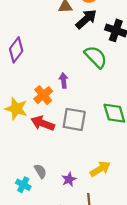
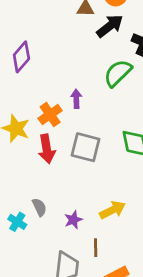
green semicircle: (96, 57) -> (118, 73), turned -95
red arrow: (43, 123) -> (47, 149), turned -125

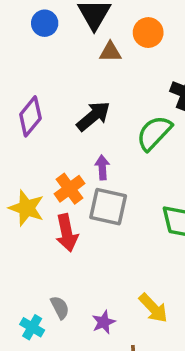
black arrow: (110, 26) -> (93, 116), moved
gray square: (85, 147) -> (108, 207), moved
yellow arrow: (113, 210) -> (153, 308), turned 75

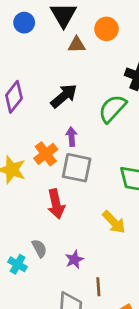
red arrow: (67, 233) -> (56, 204), moved
yellow arrow: (153, 308) -> (114, 222), moved

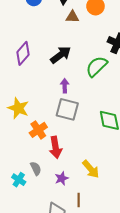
orange cross: (46, 154) -> (38, 130), moved
red arrow: (56, 204) -> (56, 147), moved
yellow arrow: (114, 222) -> (91, 169), moved

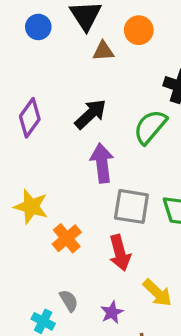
purple arrow: (65, 86) -> (102, 163), size x1.6
gray square: (67, 109) -> (131, 206), moved
red arrow: (56, 147) -> (120, 253), moved

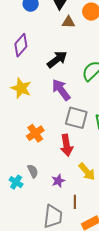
purple diamond: (30, 118) -> (21, 45), moved
purple arrow: (102, 163) -> (61, 90), turned -35
yellow star: (31, 207) -> (21, 88), moved

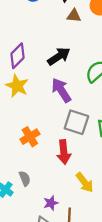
purple diamond: (21, 45) -> (17, 56), moved
purple star: (58, 181) -> (51, 203), moved

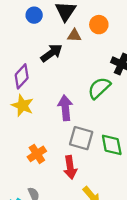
black arrow: (59, 56) -> (51, 53), moved
purple arrow: (61, 90) -> (65, 108), turned 30

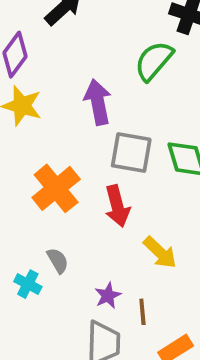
orange cross: (37, 154) -> (56, 188), size x1.4

